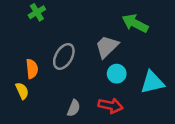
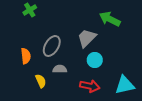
cyan triangle: (152, 82) -> (125, 85), moved
yellow semicircle: (22, 91) -> (41, 81), moved
gray semicircle: (74, 108) -> (60, 69), moved, turned -112

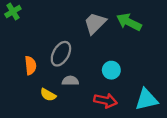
green cross: (30, 10) -> (13, 12), moved
gray trapezoid: (87, 38) -> (95, 23), moved
yellow semicircle: (41, 81) -> (48, 95), turned 144

